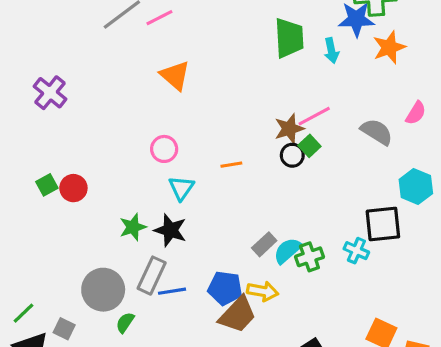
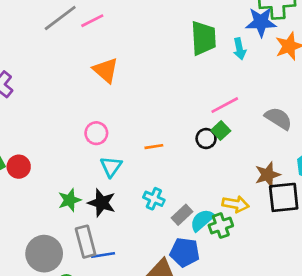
brown star: (289, 129) -> (268, 175), moved
cyan cross: (356, 251) -> (154, 199), moved
gray rectangle: (152, 276) -> (86, 242), turned -40
blue pentagon: (225, 288) -> (185, 252), moved
yellow arrow: (263, 291) -> (236, 204), moved

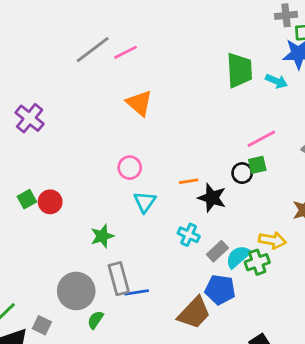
cyan arrow: (240, 49) -> (276, 81), turned -55
green square: (221, 130) -> (257, 165), turned 30
black star: (102, 203) -> (212, 198), moved

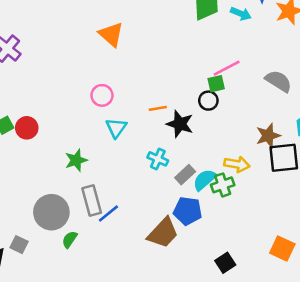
green square: (257, 165) -> (216, 84), moved
blue line: (137, 292) -> (108, 213), turned -30

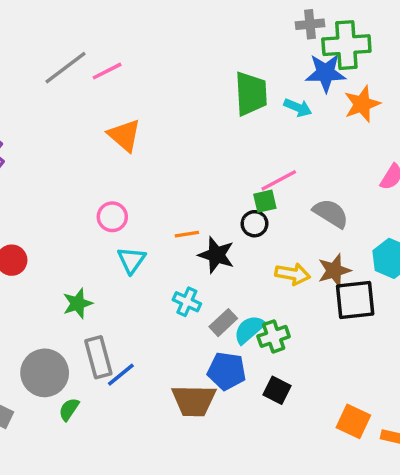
gray semicircle: (278, 81) -> (331, 213), moved
yellow arrow: (237, 164) -> (293, 274), moved
brown trapezoid: (163, 233) -> (194, 401), turned 48
black square: (225, 263) -> (277, 390), moved, turned -30

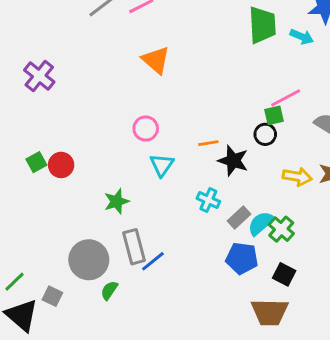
green cross: (274, 336) -> (281, 229), turned -30
brown trapezoid: (194, 401) -> (270, 312), moved

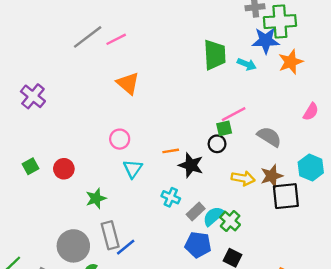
red circle: (61, 165) -> (64, 169), moved

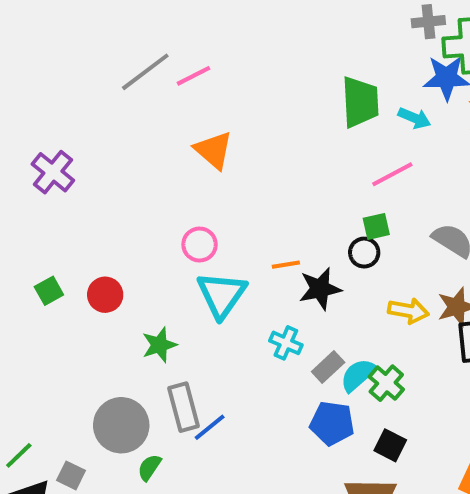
pink line: (234, 114) -> (392, 174), moved
black star: (191, 165) -> (320, 289), turned -30
cyan triangle: (133, 169) -> (222, 295), size x1.5

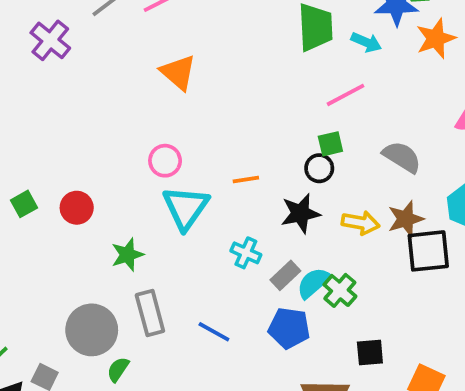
purple cross: (53, 172) -> (50, 40), moved
black star: (320, 289) -> (300, 213), moved
blue line: (210, 427) -> (214, 332), moved, turned 68
black square: (390, 445) -> (370, 352), moved, turned -32

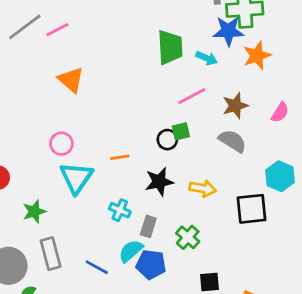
black circle: (319, 168) -> (167, 140), moved
brown star: (406, 219) -> (235, 106), moved
gray rectangle: (285, 275) -> (148, 226), turned -30
cyan semicircle: (314, 283) -> (131, 251), moved

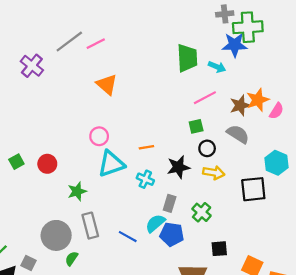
orange star: (257, 55) -> (258, 100), moved
black circle: (167, 140) -> (207, 148), moved
cyan triangle: (76, 178) -> (111, 164), turned 36
cyan cross: (120, 210) -> (145, 179), moved

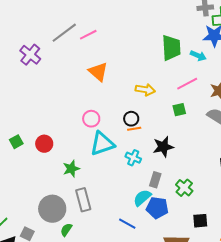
black circle: (207, 148) -> (131, 119), moved
yellow arrow: (214, 173) -> (145, 90), moved
blue line: (128, 237) -> (127, 224), moved

